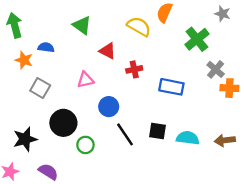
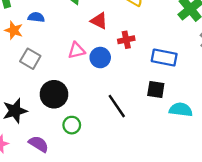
blue circle: (109, 107) -> (100, 58), moved
black square: (157, 131) -> (156, 90), moved
green circle: (85, 145) -> (72, 125), moved

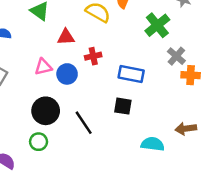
red triangle: (99, 21) -> (66, 37), turned -30
black circle: (54, 94) -> (46, 111), moved
cyan semicircle: (181, 110) -> (153, 144), moved

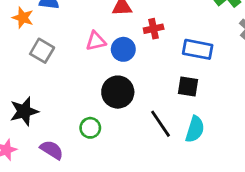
black circle: (46, 111) -> (118, 92), moved
black line: (84, 123) -> (160, 124), moved
cyan semicircle: (153, 144) -> (195, 129), moved, turned 100

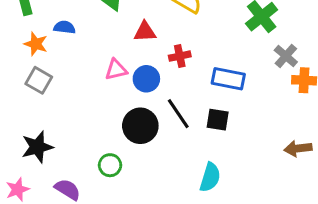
gray square: (42, 51) -> (39, 80), moved
black line: (160, 124) -> (178, 114), moved
cyan semicircle: (195, 129) -> (210, 177), moved

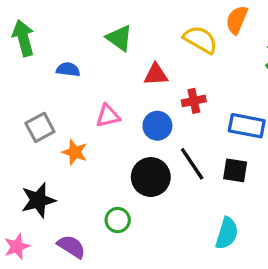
orange star: (36, 44) -> (75, 152), moved
pink triangle: (116, 70) -> (108, 116), moved
gray square: (39, 80) -> (40, 127), turned 32

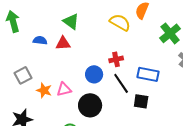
red triangle: (156, 74) -> (63, 43), moved
pink triangle: (108, 116) -> (64, 89), moved
black line: (192, 164) -> (121, 83), moved

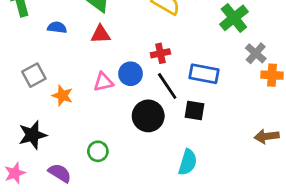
red triangle: (63, 43) -> (101, 34), moved
pink triangle: (64, 89) -> (103, 82), moved
black circle: (90, 105) -> (148, 116), moved

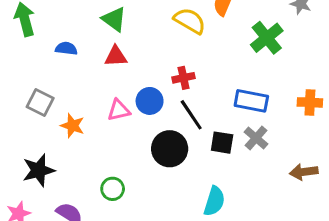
gray cross: (256, 53) -> (256, 138), moved
blue rectangle: (204, 74) -> (251, 101), moved
gray square: (34, 75) -> (40, 102), turned -35

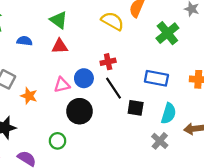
gray cross: (256, 138) -> (160, 141), moved
black circle: (170, 149) -> (79, 111), moved
cyan semicircle: (214, 201) -> (169, 113), moved

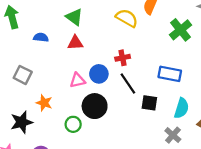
orange star: (29, 96) -> (44, 103), moved
green circle: (58, 141) -> (73, 124), moved

